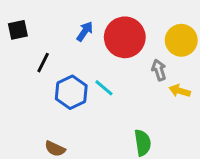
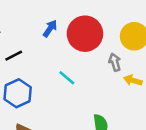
black line: (43, 63) -> (14, 56), turned 36
blue hexagon: (71, 92) -> (18, 93), moved

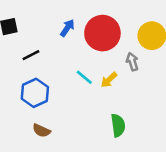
yellow arrow: (133, 80) -> (109, 80), moved, turned -60

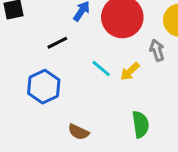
black line: (31, 55) -> (57, 43), moved
brown semicircle: (41, 131) -> (78, 132), moved

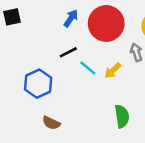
black line: (57, 43) -> (68, 52), moved
brown semicircle: (78, 132) -> (51, 123), moved

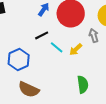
brown semicircle: (51, 123) -> (29, 89), size x1.5

